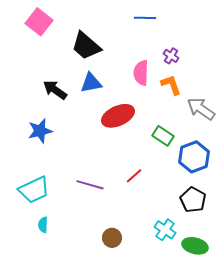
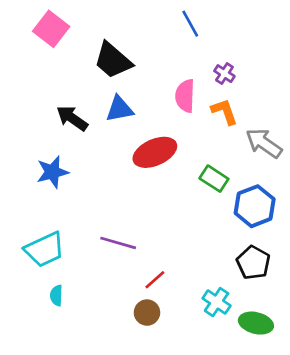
blue line: (145, 18) -> (190, 24), turned 60
red line: (134, 176) -> (155, 280), moved

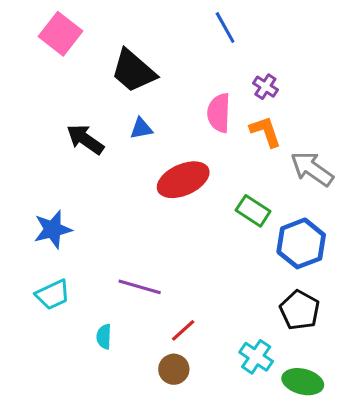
blue triangle: (119, 109) -> (141, 128), size x0.7
blue star: (52, 172) -> (53, 229), moved
cyan trapezoid: (45, 250) -> (53, 295), size x0.7
cyan semicircle: (56, 295) -> (104, 337), moved

